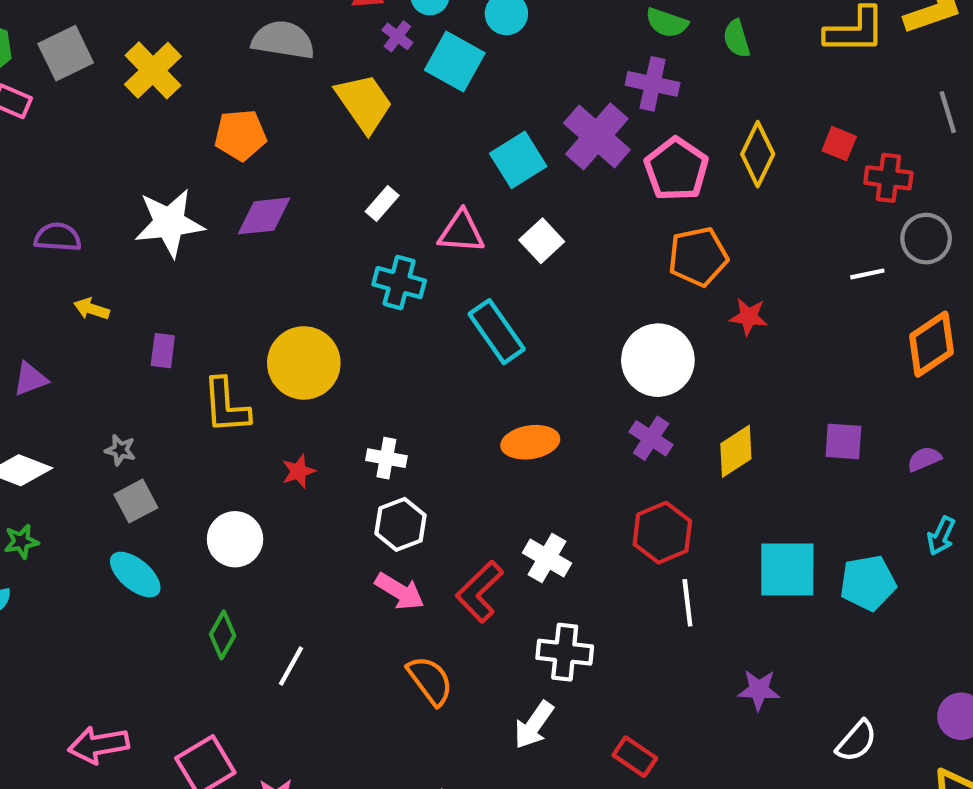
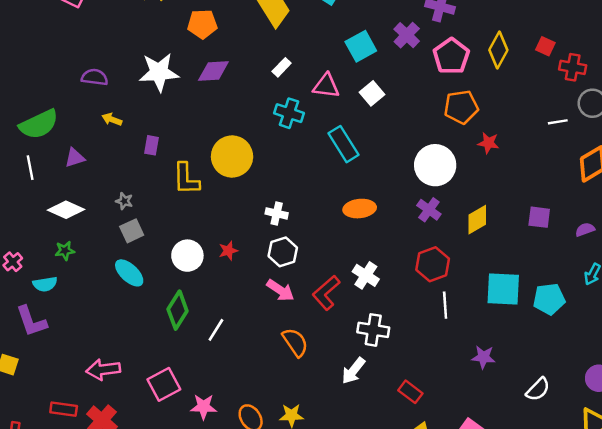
purple cross: (597, 136) -> (407, 35), size x0.7
red star: (298, 471) -> (228, 251), moved
green diamond: (223, 635) -> (178, 310), size x1.4

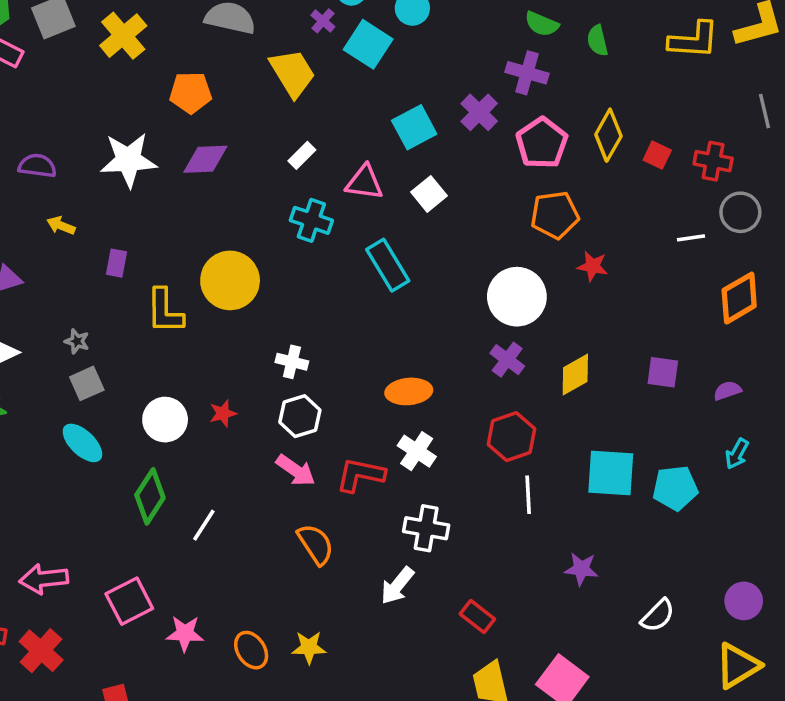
red square: (545, 46) -> (657, 155), moved
orange ellipse: (360, 209) -> (409, 391), moved
red L-shape: (326, 293) -> (360, 475), turned 52

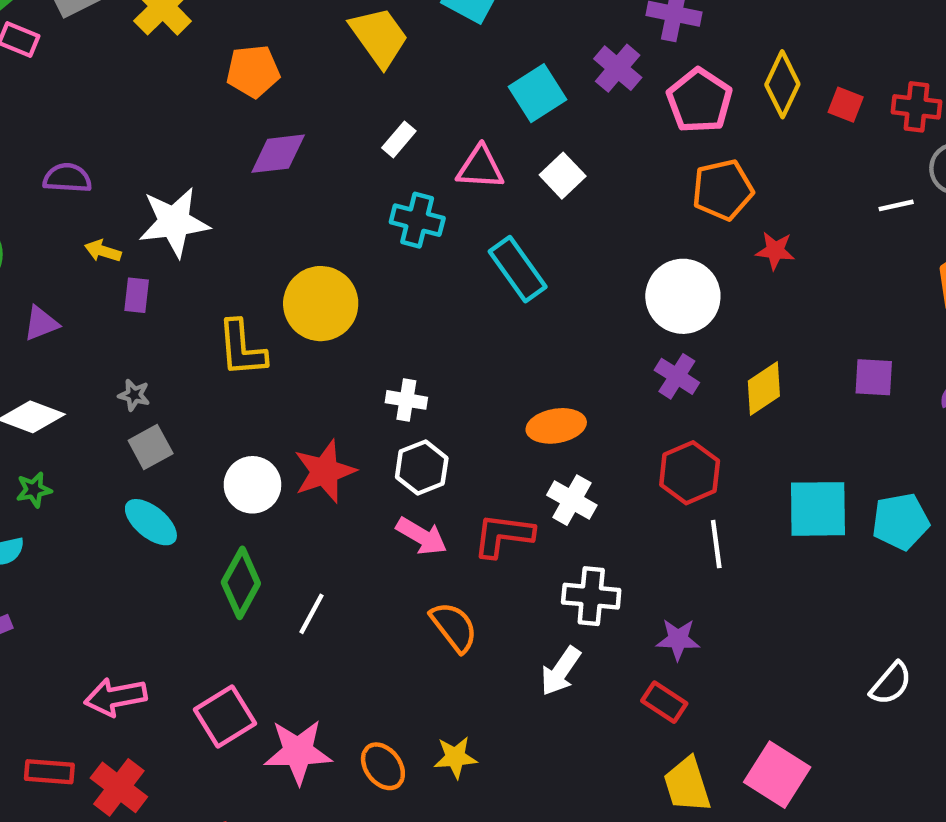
white star: (128, 160) -> (174, 222), moved
purple rectangle: (116, 263) -> (137, 295), moved
red star: (223, 413) -> (325, 471), size x1.8
purple star: (581, 569) -> (678, 639), moved
pink star: (185, 633) -> (298, 752), size x1.4

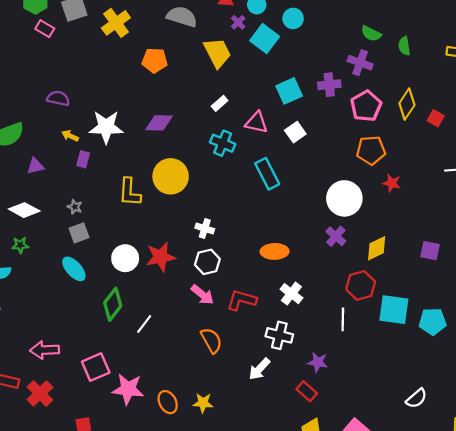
purple cross: (618, 68) -> (329, 85), turned 35
purple diamond: (278, 154) -> (159, 123), moved
red hexagon: (690, 473) -> (361, 285), moved
white cross: (572, 500) -> (291, 294), moved

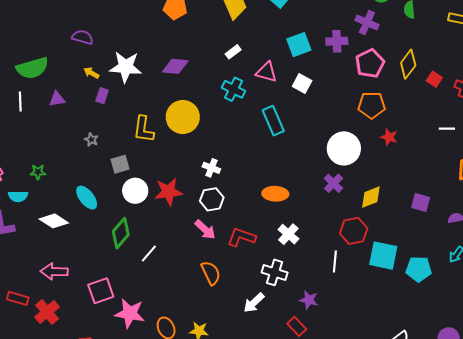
white square: (295, 132) -> (302, 83), turned -30
white diamond: (24, 210) -> (54, 221), moved
gray square: (79, 233) -> (120, 164), moved

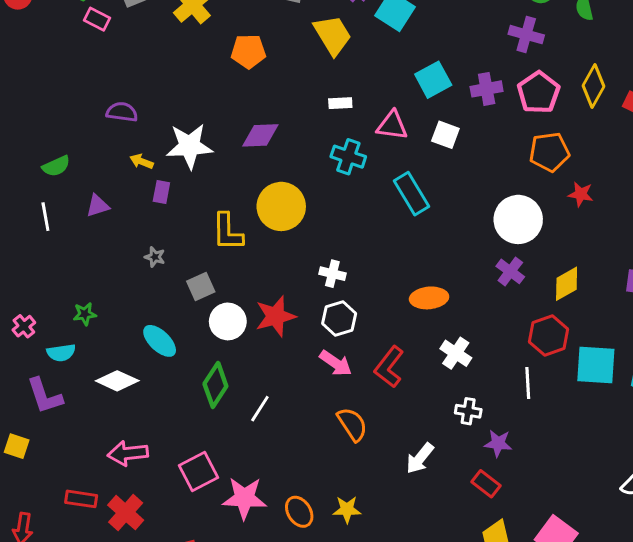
purple cross: (337, 41) -> (487, 89), moved
white rectangle: (233, 52) -> (340, 103), turned 42
green semicircle: (32, 68) -> (56, 166), size x0.6
red L-shape: (241, 237) -> (389, 367), turned -64
white cross: (275, 272) -> (468, 411), moved, size x0.7

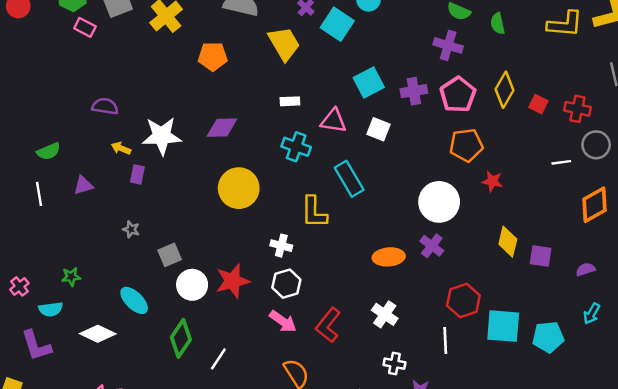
yellow L-shape: (227, 232) -> (314, 212), moved
yellow diamond: (567, 284) -> (508, 242), moved, turned -48
orange ellipse: (429, 298) -> (389, 257), moved

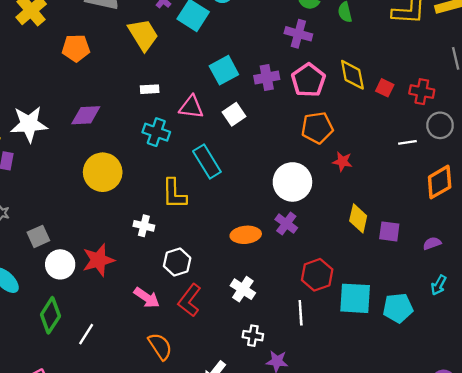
yellow diamond: (504, 90) -> (352, 75), turned -40
white square: (379, 129) -> (234, 114), turned 35
white hexagon: (286, 284) -> (177, 262), moved

